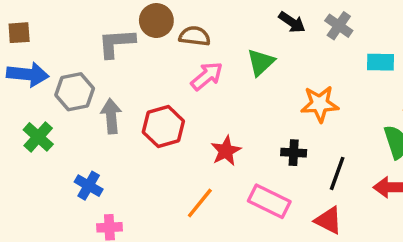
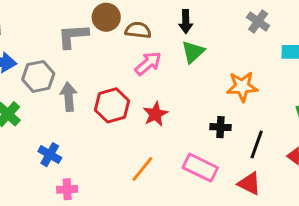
black arrow: (292, 22) -> (186, 22), moved, turned 55
red star: (226, 151) -> (155, 114), moved

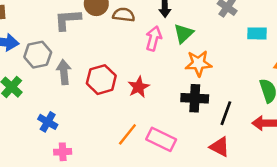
green triangle: (193, 52) -> (184, 33), moved
pink arrow: (148, 63) -> (154, 38), moved, turned -35
orange star: (242, 87) -> (198, 63), moved
black cross: (220, 127) -> (195, 98), size x1.5
pink rectangle: (200, 168) -> (161, 139), moved

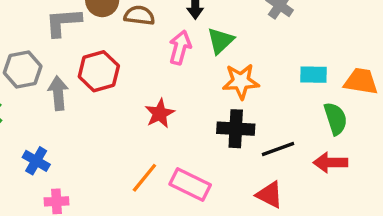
cyan rectangle: (257, 33) -> (314, 75), moved
red hexagon: (101, 80) -> (99, 71), moved
black line: (226, 113) -> (278, 149), turned 50

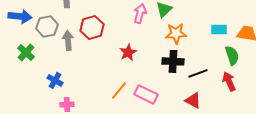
red arrow: (330, 163) -> (229, 81), turned 66

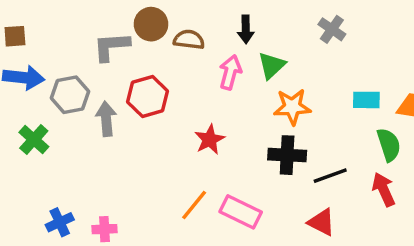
blue cross: (55, 80) -> (60, 222), moved, turned 35

